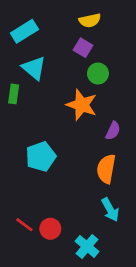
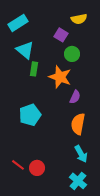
yellow semicircle: (90, 20) -> (79, 19), moved
green rectangle: (14, 94) -> (34, 69), moved
purple semicircle: (113, 131) -> (75, 97), moved
cyan cross: (87, 246) -> (78, 181), moved

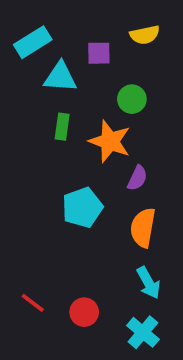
purple square: (61, 35) -> (99, 53), moved, turned -32
cyan triangle: (25, 50) -> (60, 77), moved, turned -36
cyan pentagon: (30, 115) -> (82, 207), moved
red circle: (37, 168) -> (84, 312), moved

